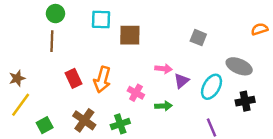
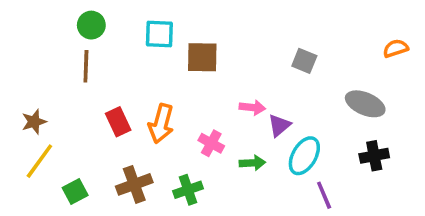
cyan ellipse: (212, 87) -> (304, 156), moved
brown cross: (84, 120) -> (134, 184), turned 35

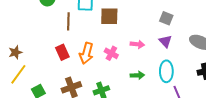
brown line: (86, 66) -> (68, 21), moved
purple triangle: (279, 125) -> (165, 41), moved, turned -32
pink cross: (211, 143) -> (111, 53), moved
cyan ellipse: (304, 156) -> (166, 71), turned -30

